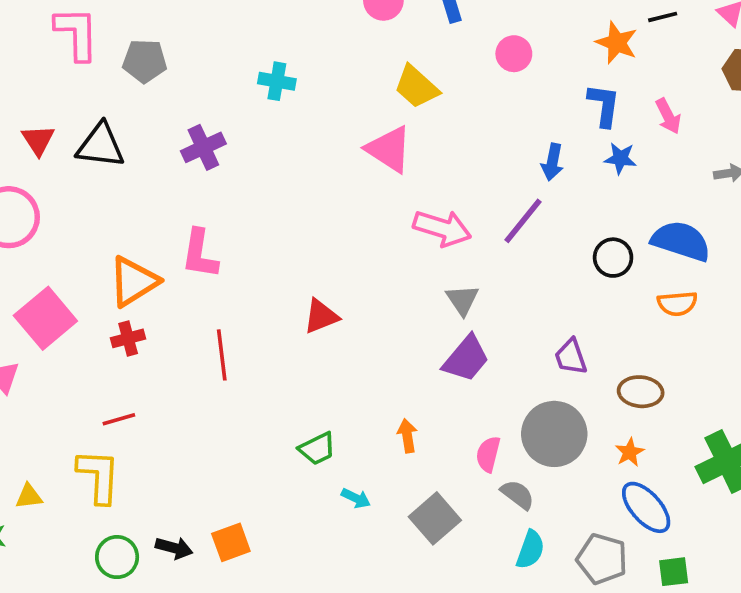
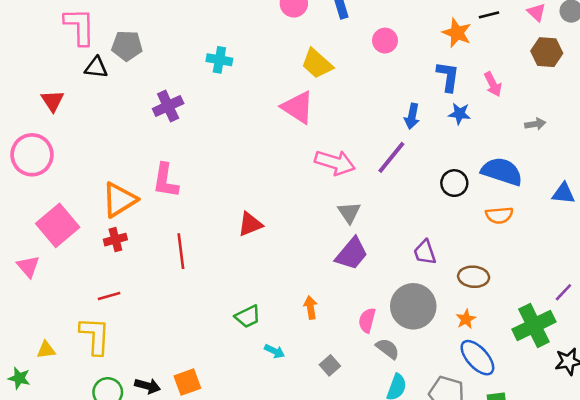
black triangle: (101, 146) -> (96, 68), moved, size x0.7
gray square: (435, 518) -> (330, 365), size x0.6

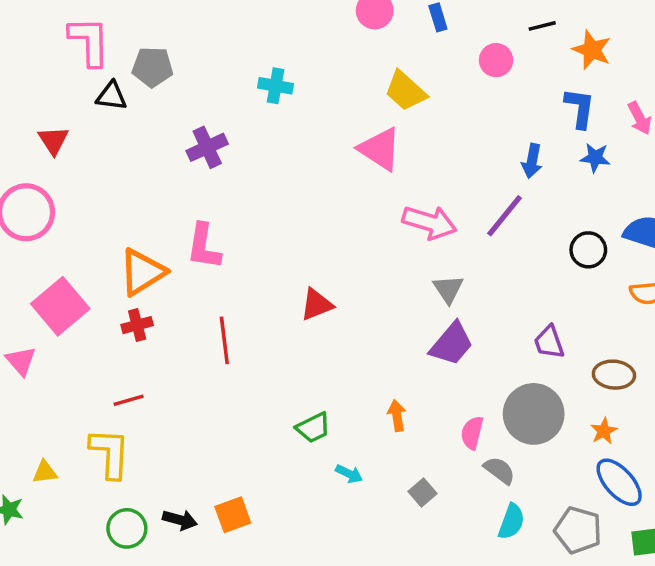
black line: (489, 15) -> (542, 26), moved

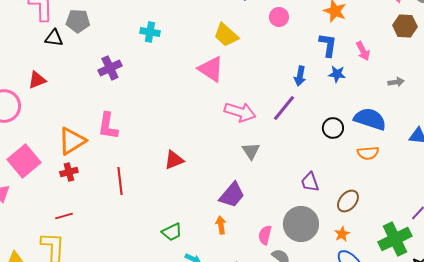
red triangle: (53, 140) -> (37, 80), moved, turned 42
purple trapezoid: (452, 344) -> (232, 195), moved
brown ellipse: (614, 375) -> (348, 201), turned -55

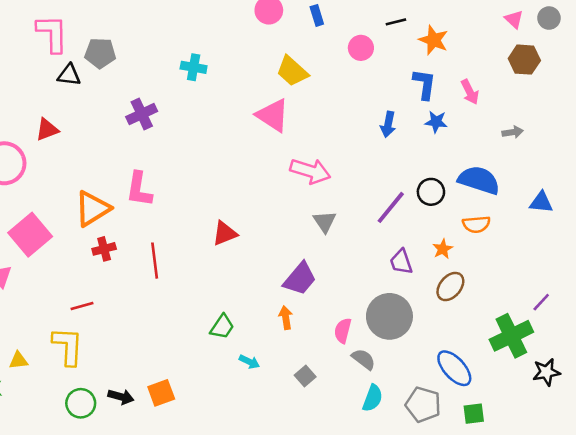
purple line: (284, 108) -> (391, 207), moved
red cross: (69, 172) -> (104, 249), moved
green trapezoid: (172, 232) -> (222, 327), turned -30
orange star: (342, 234) -> (443, 249), moved

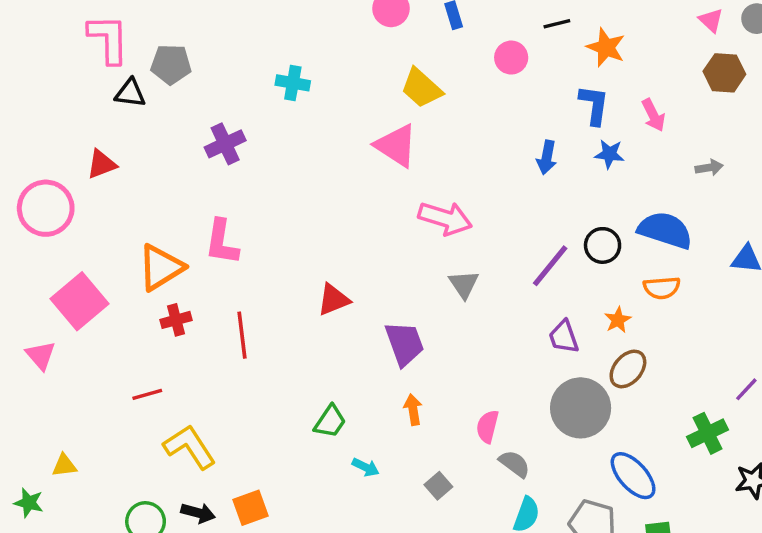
purple trapezoid: (300, 279) -> (405, 344), moved, turned -60
gray circle: (389, 316) -> (581, 408), moved
green cross: (511, 336) -> (708, 433), size x0.7
yellow L-shape: (68, 346) -> (190, 447), moved, turned -36

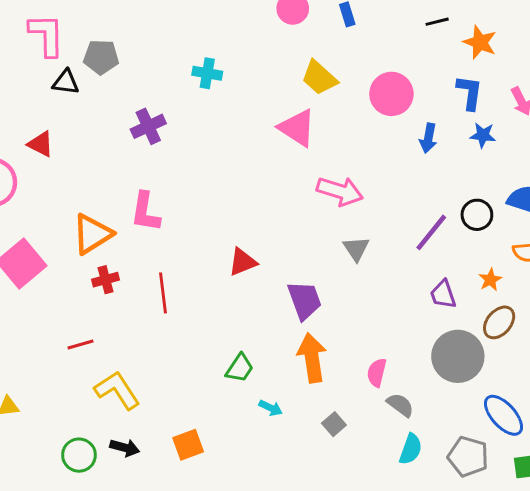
pink circle: (511, 58) -> (391, 94), moved, size x1.5
red triangle: (102, 164) -> (41, 144), turned 48
orange arrow: (413, 410) -> (312, 358), size x1.8
orange square: (251, 508) -> (188, 445), moved

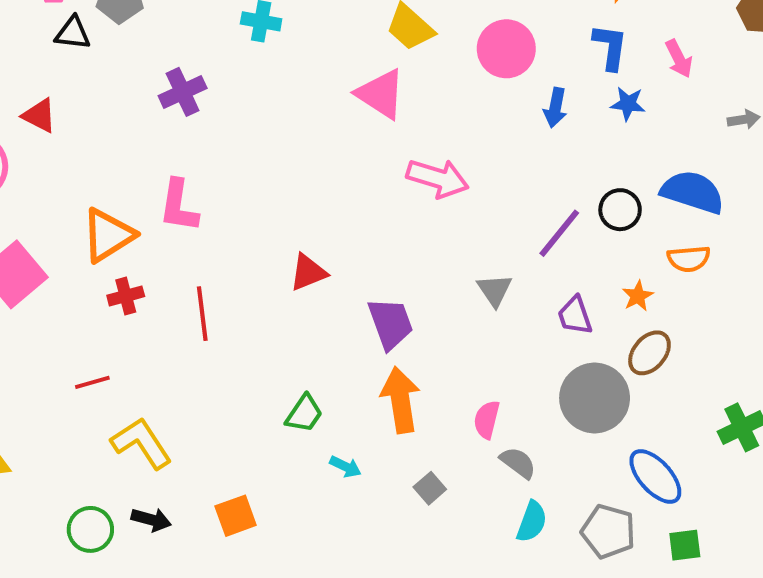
gray triangle: (356, 249) -> (495, 290), moved

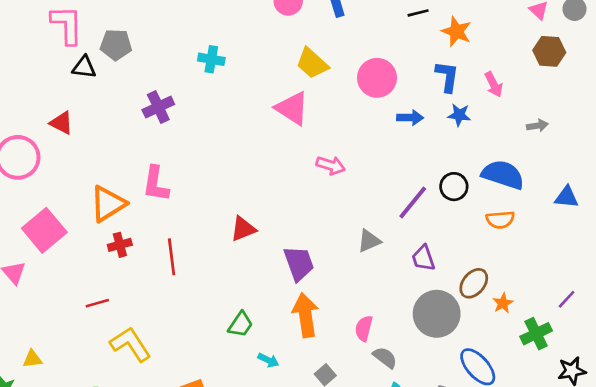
blue arrow: (555, 108) -> (410, 118), turned -100
pink arrow: (438, 178) -> (331, 165), size x0.7
gray triangle: (495, 290) -> (369, 241), turned 40
orange star: (638, 296) -> (503, 303), moved

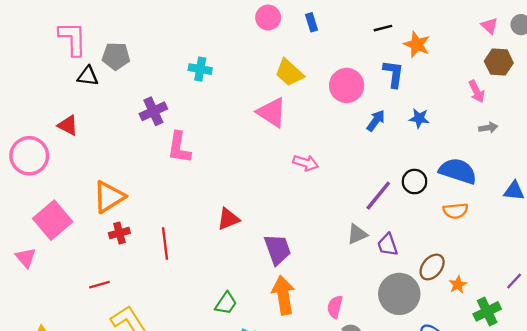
blue L-shape: (447, 77) -> (393, 74), moved
pink arrow: (494, 84) -> (477, 91), moved
blue arrow: (410, 118) -> (376, 121), turned -55
pink L-shape: (156, 184) -> (179, 148), moved
gray triangle: (369, 241) -> (357, 234), moved

